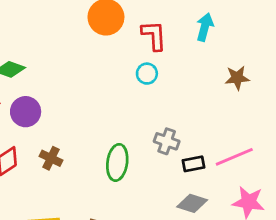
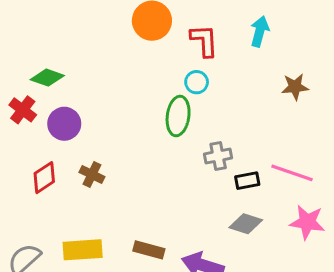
gray cross: (167, 141) -> (218, 156), turned -30
pink line: (234, 157) -> (292, 173), turned 42
green ellipse: (117, 162) -> (178, 116), moved

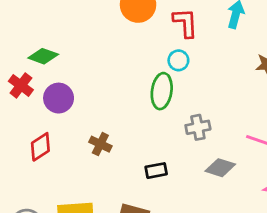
brown cross: (92, 174) -> (100, 144), moved
black rectangle: (247, 181) -> (156, 171), moved
gray diamond: (246, 224) -> (220, 168), moved

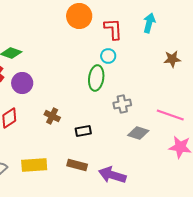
black rectangle: (156, 171) -> (83, 131), moved

